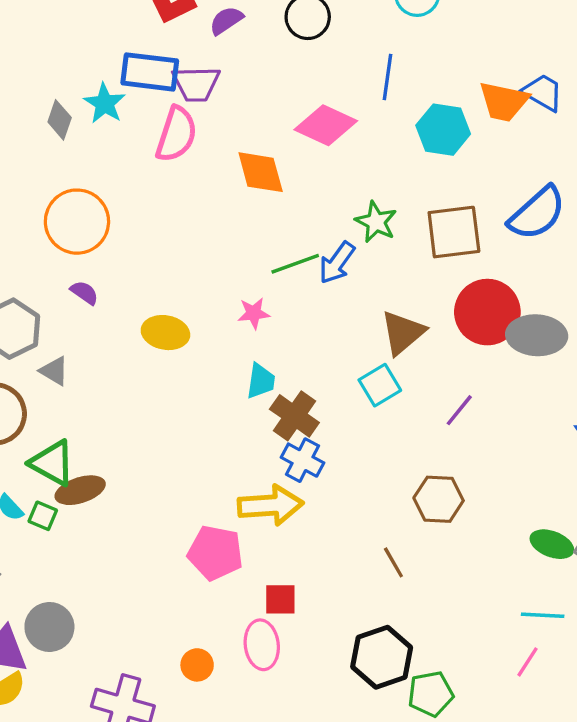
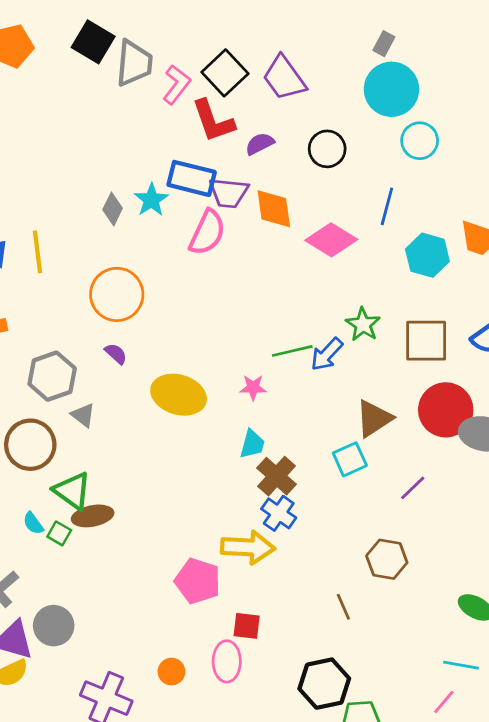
orange diamond: (261, 172) -> (274, 209), moved
yellow ellipse: (165, 333) -> (179, 395), size x1.4

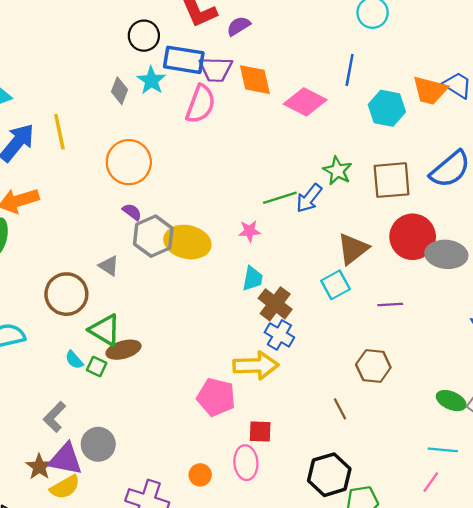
black circle: (327, 149) -> (144, 36), moved
gray hexagon: (52, 376) -> (153, 236), moved
purple line: (413, 488) -> (390, 304), turned 45

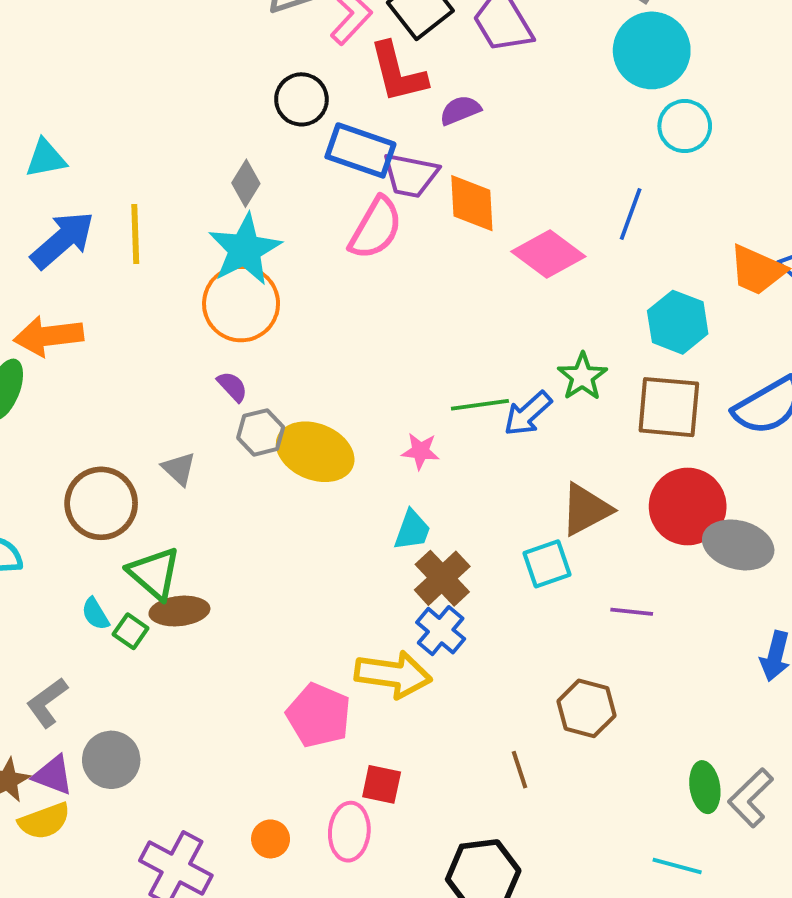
cyan star: (151, 80) -> (245, 249), moved, size x1.5
cyan hexagon: (387, 108) -> (678, 322), moved
gray hexagon: (153, 236) -> (261, 432), size x0.7
green ellipse: (451, 401) -> (705, 787), turned 48
purple triangle: (65, 459) -> (53, 775), size x0.7

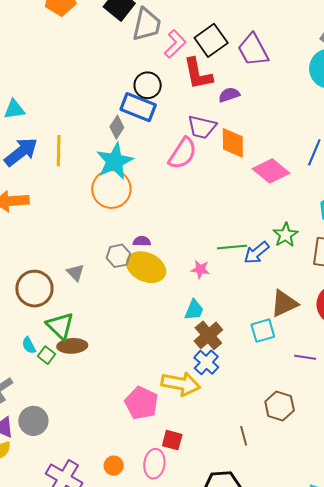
blue rectangle: (360, 150) -> (138, 107), moved
purple semicircle: (232, 387) -> (142, 241), moved, turned -48

